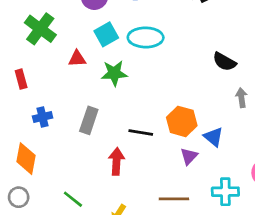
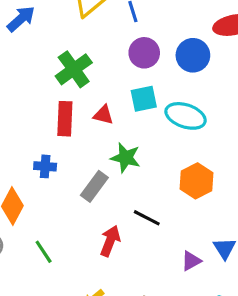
green star: (114, 73) -> (126, 158), moved
red rectangle: (21, 79) -> (65, 119), moved, size x1.5
orange hexagon: (182, 121) -> (197, 181), moved
green line: (73, 199) -> (44, 252), moved

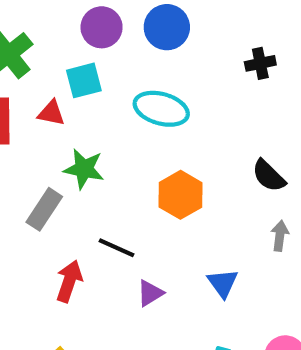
cyan square: (144, 99) -> (84, 80), moved
purple triangle: (191, 261) -> (150, 293), moved

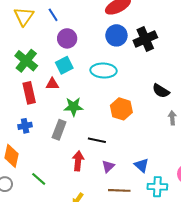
blue circle: (167, 27) -> (116, 35), moved
black cross: (260, 63) -> (145, 39), size x1.6
blue triangle: (223, 283) -> (142, 165), moved
purple triangle: (150, 293) -> (108, 166), moved

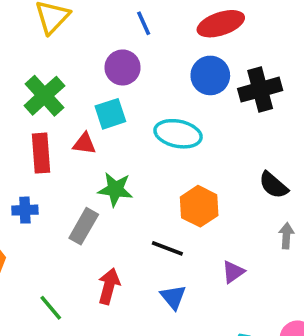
blue line: (53, 15) -> (144, 23), moved
black line: (97, 140) -> (167, 248), moved
blue triangle: (142, 165) -> (173, 297), moved
purple triangle: (108, 166) -> (233, 272), moved
green line: (39, 179) -> (51, 308), moved

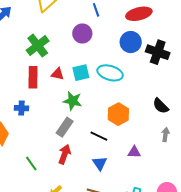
black cross: (260, 90) -> (158, 52), turned 30
cyan square: (110, 114) -> (81, 73), moved
gray rectangle: (84, 226) -> (65, 127), moved
purple triangle: (233, 272) -> (134, 152), turned 32

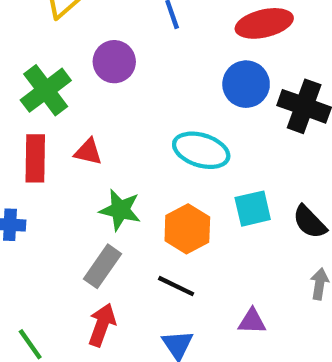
purple circle: (82, 34) -> (114, 62), moved
cyan square: (81, 73) -> (253, 209), moved
orange hexagon: (118, 114) -> (187, 229), moved

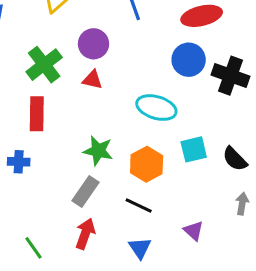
red triangle: (88, 152) -> (92, 80), moved
purple triangle: (252, 321) -> (194, 231), turned 40

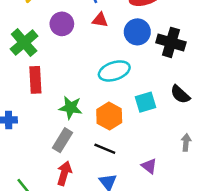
red triangle: (92, 80) -> (100, 20), moved
cyan ellipse: (156, 108) -> (114, 71), turned -32
red rectangle: (37, 114) -> (35, 80), moved
black semicircle: (235, 159) -> (180, 94), moved

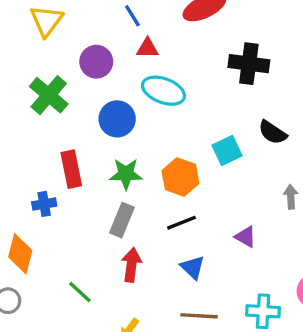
blue circle: (137, 32) -> (117, 119), moved
cyan ellipse: (114, 71) -> (163, 91), moved, turned 48
red rectangle: (35, 80) -> (71, 169), moved
black line: (105, 149) -> (182, 223), turned -35

